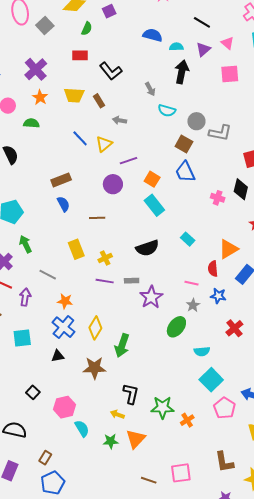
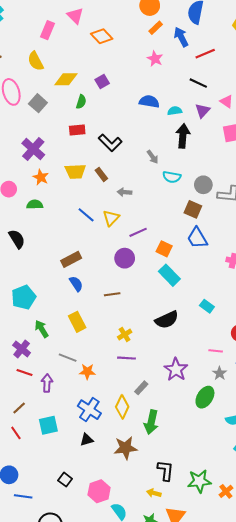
yellow rectangle: (76, 249) -> (77, 322), moved
gray rectangle: (132, 281) -> (141, 388), moved, turned -40
orange star: (65, 301) -> (87, 372), moved

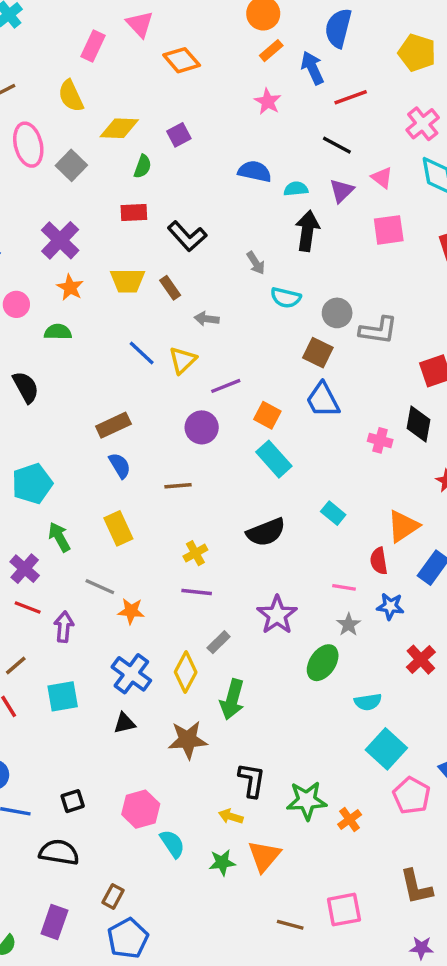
black square: (65, 480) -> (73, 801), moved, turned 32

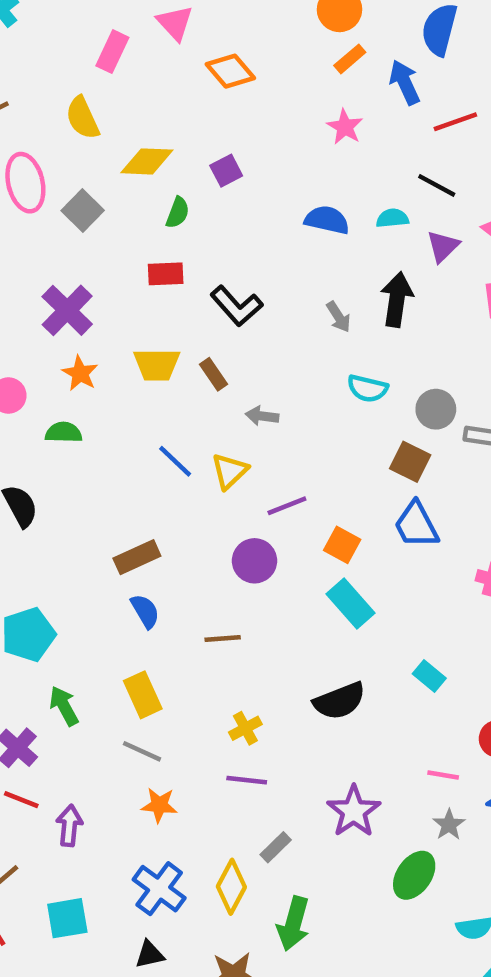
cyan semicircle: (296, 189) -> (392, 218), moved
gray arrow: (256, 263) -> (339, 317), moved
gray line: (100, 587) -> (142, 751), moved

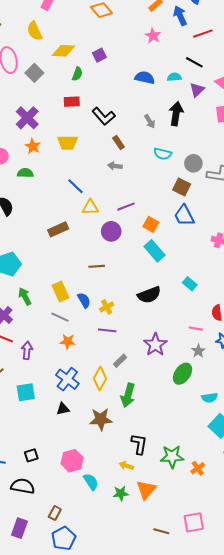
brown rectangle: (213, 374) -> (118, 142), moved
yellow triangle: (230, 471) -> (90, 207), moved, turned 42
blue semicircle: (145, 611) -> (84, 300), moved

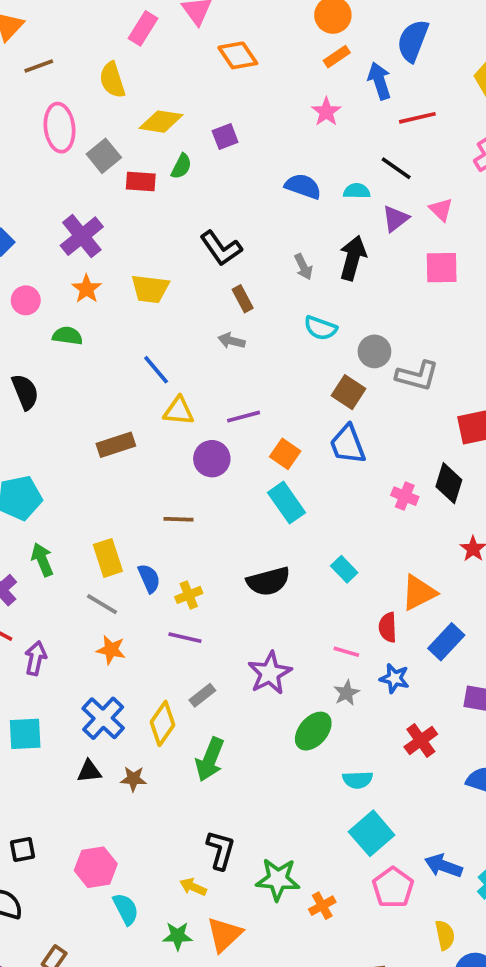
red rectangle: (72, 102) -> (141, 181), moved
brown star: (101, 419) -> (133, 779), moved, size x0.6

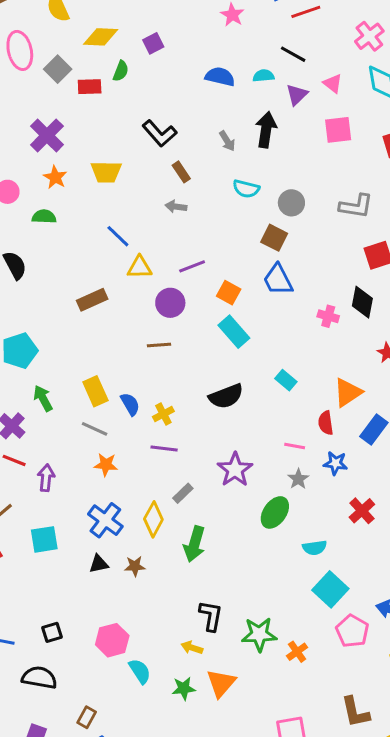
gray L-shape: (417, 376) -> (356, 206), moved
brown line: (179, 519) -> (159, 345), moved

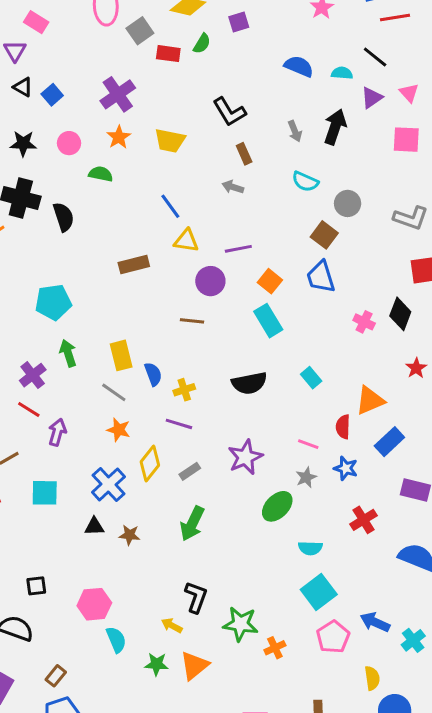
yellow diamond: (153, 519) -> (150, 464), moved

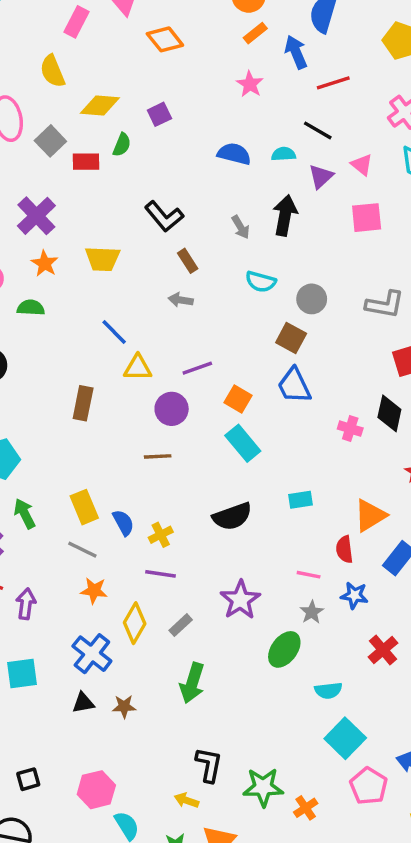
brown rectangle: (134, 264) -> (83, 403), turned -56
cyan rectangle: (311, 378) -> (300, 500), turned -50

